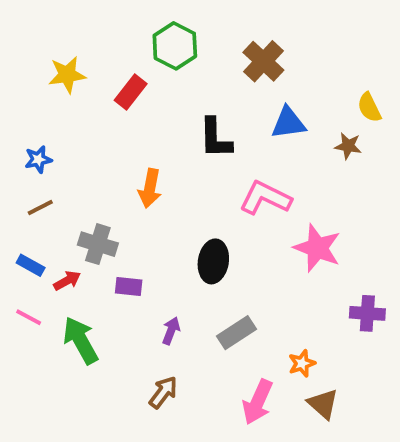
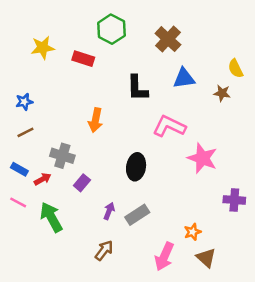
red rectangle: (131, 92) -> (83, 59), turned 70
purple rectangle: (129, 286) -> (82, 183), turned -56
gray rectangle: (236, 333) -> (137, 215), moved

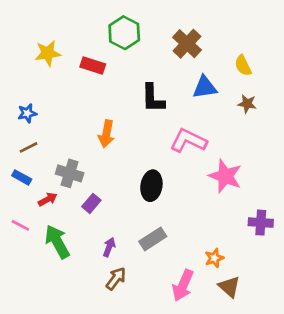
yellow semicircle: (236, 69) -> (243, 65), moved
blue rectangle: (19, 169) -> (22, 177), moved
purple arrow: (109, 211) -> (109, 247), moved

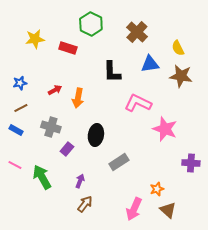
brown star: (247, 104) -> (181, 76), size x1.6
black ellipse: (151, 186) -> (96, 135), moved
red arrow: (48, 199) -> (55, 90), moved
gray rectangle: (153, 239) -> (119, 162), moved

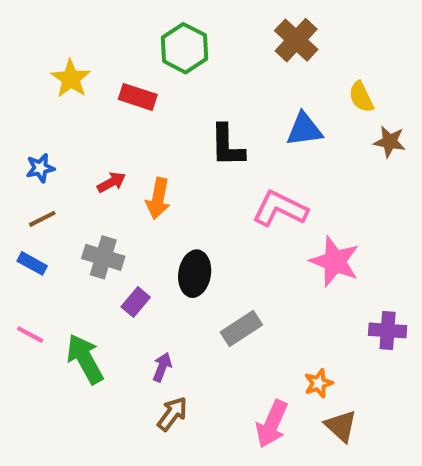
brown cross: (137, 32) -> (296, 40), moved
yellow star: (35, 39) -> (71, 79), turned -30
brown star: (181, 76) -> (390, 142), moved, size x0.7

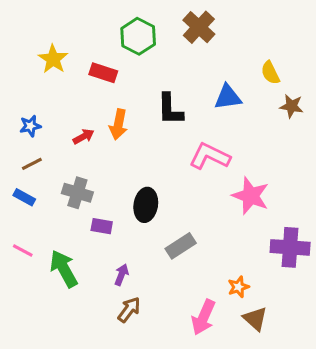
brown cross: (296, 40) -> (199, 27), moved
orange arrow: (158, 198) -> (118, 124), moved
purple rectangle: (136, 302) -> (102, 226), turned 60
purple cross: (388, 330) -> (290, 247), size x1.4

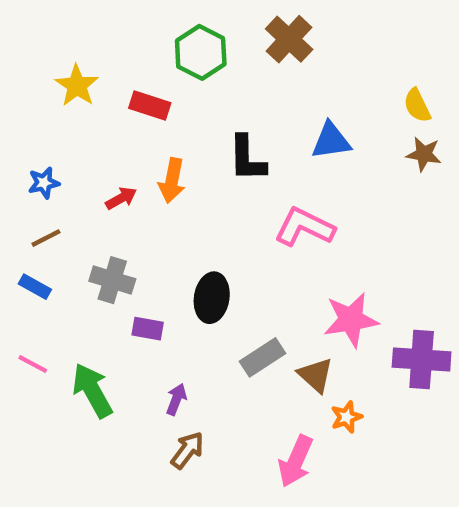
yellow semicircle: (270, 73) -> (417, 105), moved
pink star: (251, 196) -> (351, 320), moved, turned -30
brown triangle: (255, 319) -> (316, 375), moved

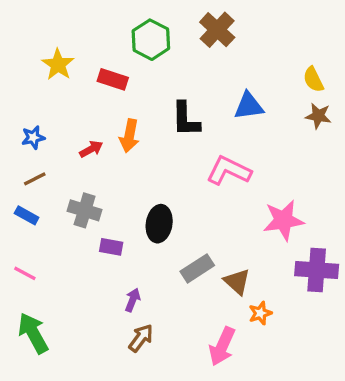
pink star: (351, 320) -> (283, 220), moved
green arrow: (92, 390) -> (33, 333), moved

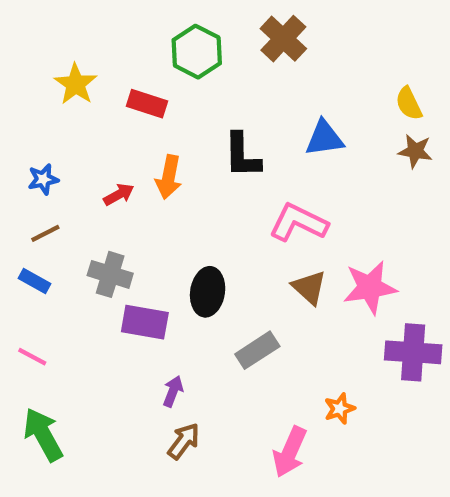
purple rectangle: (111, 247) -> (145, 322), size x1.5
brown triangle: (237, 282) -> (309, 287), moved

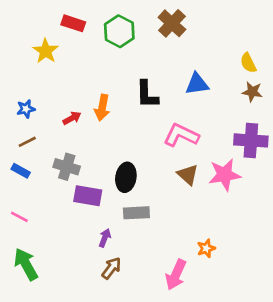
red rectangle: (147, 104) -> (73, 23), moved
gray rectangle: (257, 350) -> (136, 213), moved, turned 30
purple cross: (413, 352) -> (251, 140), moved

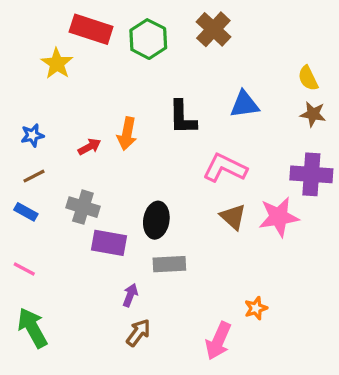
red rectangle: (73, 23) -> (91, 29), size x1.4

